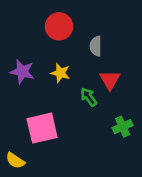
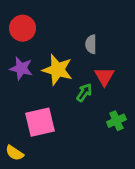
red circle: (59, 26) -> (23, 28), moved
yellow star: (60, 73) -> (57, 70), size x1.6
green arrow: (89, 97) -> (84, 93), turned 72

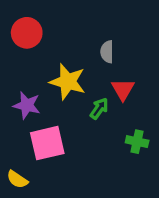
purple star: (21, 68) -> (27, 105), moved
green cross: (116, 121) -> (137, 142), turned 36

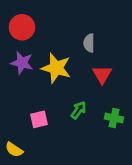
purple star: (27, 105) -> (22, 63), moved
green arrow: (99, 108) -> (78, 110), moved
pink square: (47, 143) -> (39, 119), size x0.6

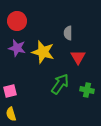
green arrow: (78, 110) -> (60, 84), size x1.5
pink square: (39, 119) -> (10, 91), moved
yellow semicircle: (14, 150) -> (11, 114), turned 40

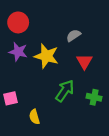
gray semicircle: (68, 33) -> (73, 35), turned 56
yellow semicircle: (11, 114) -> (34, 117), moved

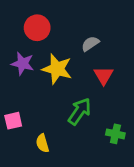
red circle: (18, 22) -> (37, 28), moved
green cross: (94, 97) -> (115, 134), moved

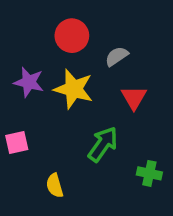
red circle: (37, 28) -> (72, 36), moved
pink square: (13, 121) -> (17, 142), moved

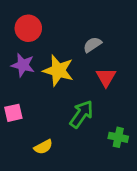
red circle: (72, 36) -> (28, 28), moved
yellow semicircle: (55, 186) -> (43, 147), turned -102

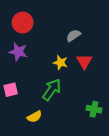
yellow star: (58, 71) -> (60, 63), moved, size x0.6
green arrow: (81, 114) -> (52, 90), moved

